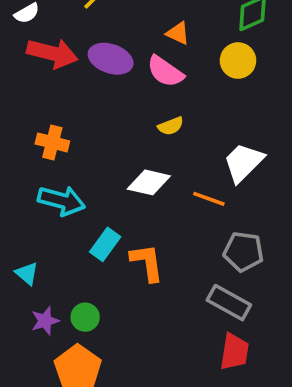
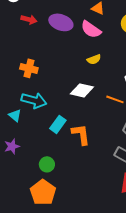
red arrow: (52, 53) -> (29, 19), size x0.6
cyan triangle: (27, 273) -> (15, 115), moved
purple star: (45, 321) -> (12, 146), moved

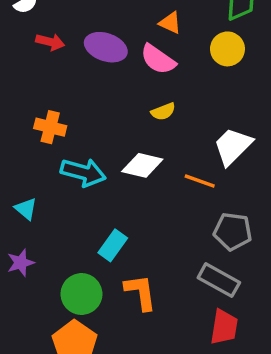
cyan arrow: (34, 100) -> (83, 172), moved
cyan rectangle: (58, 124) -> (113, 245), moved
orange L-shape: (81, 134) -> (141, 292), moved
green circle: (47, 164) -> (81, 294), size x1.5

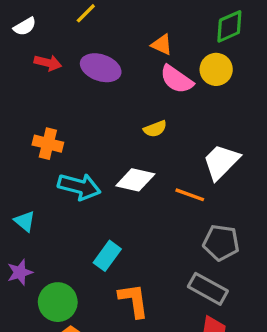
pink semicircle: (158, 59) -> (177, 79), moved
green circle: (81, 294) -> (58, 302), moved

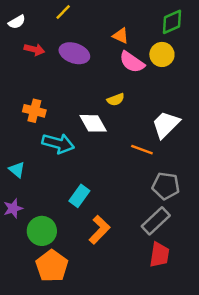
white diamond: (135, 180) -> (93, 123), moved, turned 48
gray rectangle: (208, 289) -> (156, 221), turned -72
orange L-shape: (134, 300) -> (99, 230), turned 52

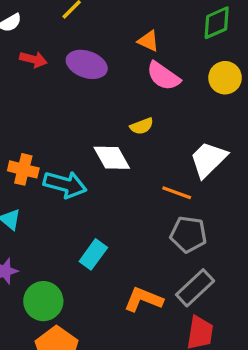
yellow circle: (162, 54) -> (225, 78), moved
orange cross: (34, 111) -> (23, 169), moved
gray pentagon: (166, 186) -> (188, 234), moved
orange L-shape: (99, 230) -> (143, 299), moved, turned -112

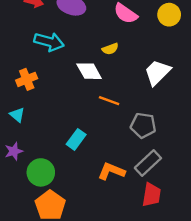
orange cross: (23, 169) -> (27, 79), turned -36
cyan arrow: (65, 184) -> (49, 42), moved
orange line: (177, 193) -> (109, 101), moved

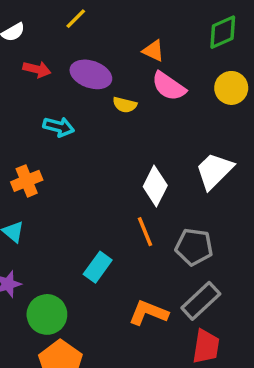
cyan arrow: (49, 42) -> (59, 127), size x0.7
yellow semicircle: (110, 49) -> (125, 105), moved, turned 35
white diamond: (89, 71) -> (155, 186), moved, turned 56
orange line: (109, 101) -> (145, 232), moved, turned 48

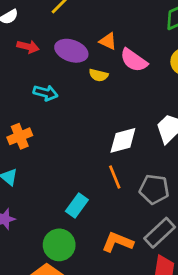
orange triangle: (153, 51) -> (108, 41), moved
white diamond: (155, 186) -> (123, 140), turned 48
green circle: (47, 314) -> (59, 245), moved

